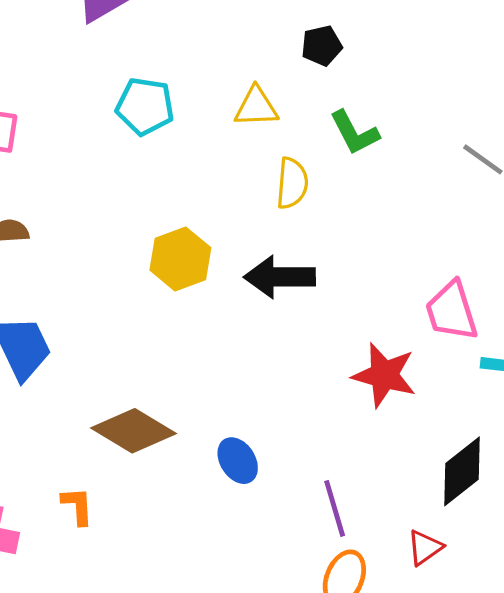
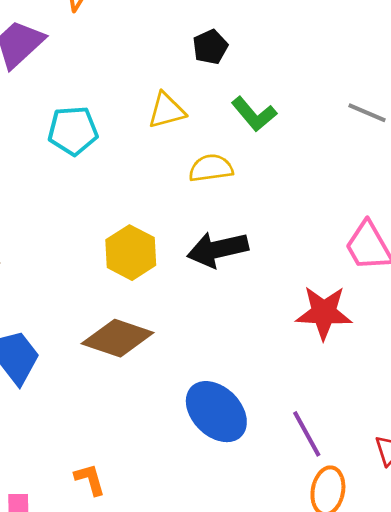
yellow semicircle: (292, 183) -> (211, 168), turned -90
brown diamond: (134, 431) -> (118, 338), moved
blue ellipse: (238, 461) -> (216, 412), size x1.6

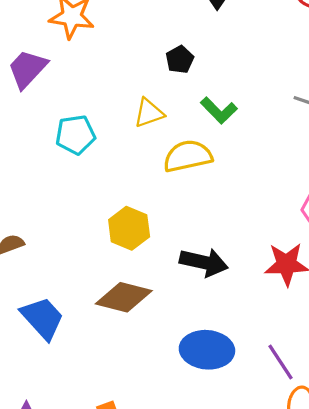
yellow semicircle: (211, 168) -> (188, 156), size x1.4
black arrow: (218, 249) -> (204, 262), moved, turned -150
blue ellipse: (216, 412) -> (207, 350), turned -36

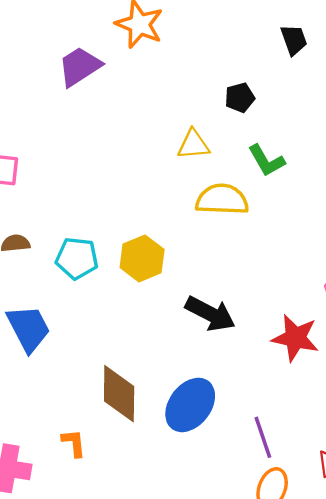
cyan pentagon: (75, 135) -> (77, 258), moved
brown diamond: (124, 297) -> (119, 394), moved, turned 62
blue ellipse: (207, 350) -> (190, 405), turned -72

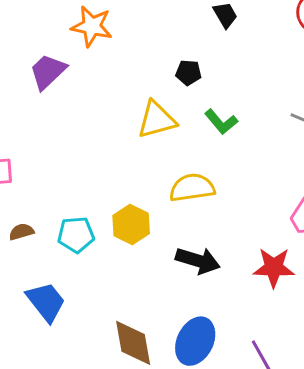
black pentagon: (240, 98) -> (188, 73), turned 30
yellow triangle: (193, 145) -> (157, 120), size x1.4
yellow semicircle: (222, 200) -> (192, 188), moved

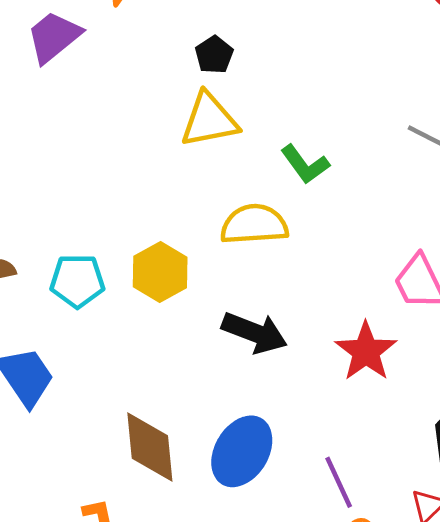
black pentagon: (188, 73) -> (214, 55), moved, turned 30
green L-shape: (221, 122) -> (305, 164), moved
red star: (274, 268) -> (366, 351), turned 30

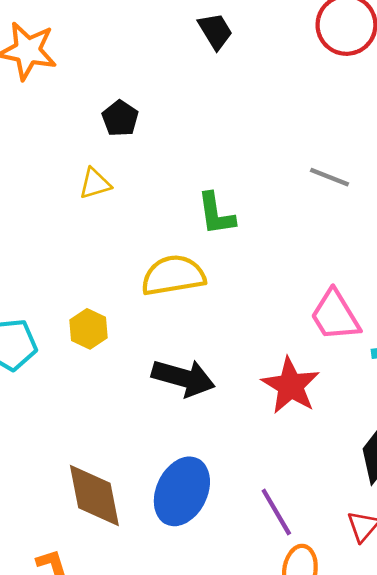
yellow triangle: (209, 120) -> (95, 184), moved, size x0.6
green L-shape: (305, 164) -> (216, 214), turned 33
yellow hexagon: (160, 272) -> (89, 329), size x0.7

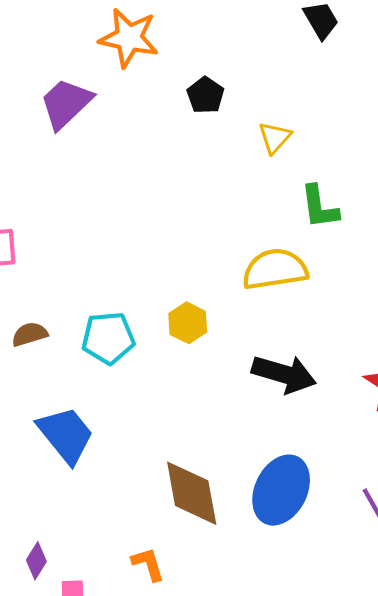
black pentagon: (120, 118) -> (206, 95), moved
yellow triangle: (95, 184) -> (275, 138), moved, turned -32

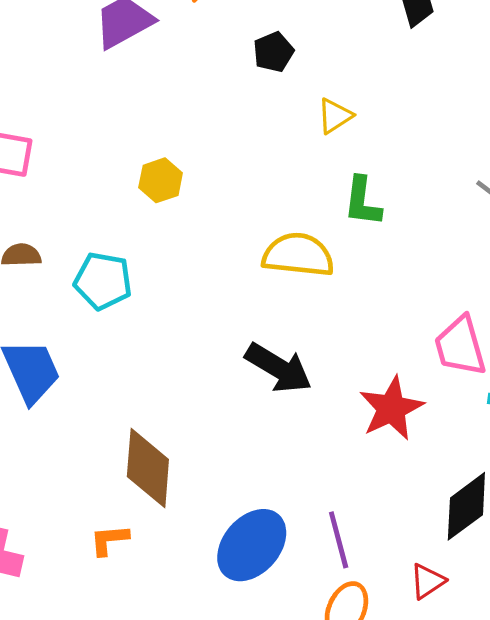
yellow hexagon: (188, 323) -> (161, 180), moved
blue ellipse: (281, 490) -> (252, 545), moved
orange L-shape: (148, 564) -> (109, 540), moved, turned -93

